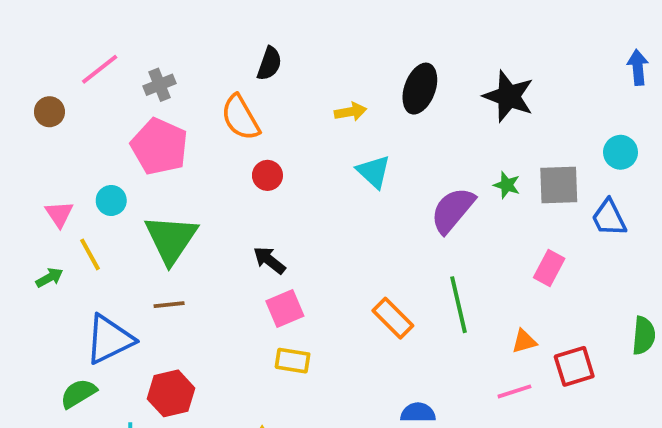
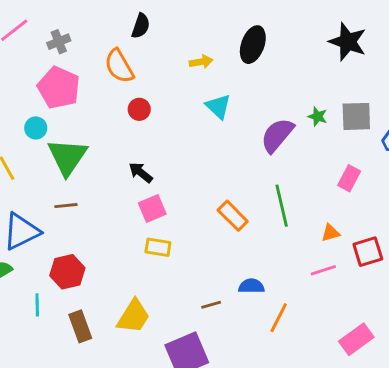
black star: (509, 96) -> (348, 42), moved
cyan circle: (111, 200) -> (36, 128), moved

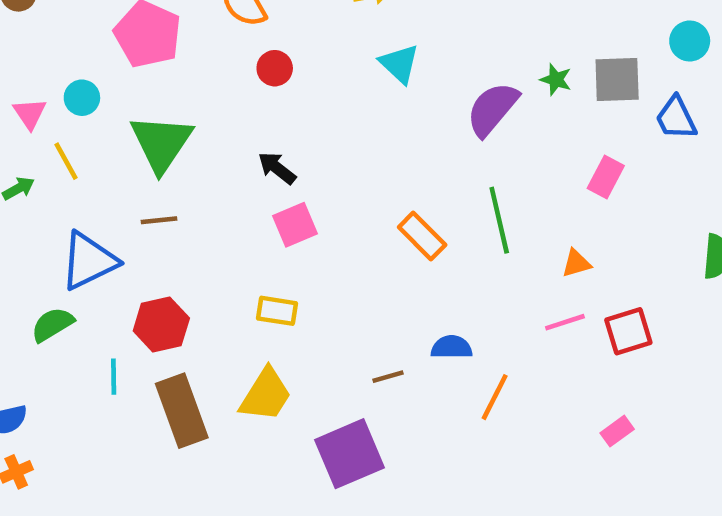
cyan circle: (36, 128) -> (82, 98), moved
yellow rectangle: (158, 247) -> (277, 311), moved
red square: (368, 252) -> (628, 331), moved
brown rectangle: (80, 326) -> (182, 411), size x1.4
pink rectangle: (356, 339) -> (617, 431), size x0.6

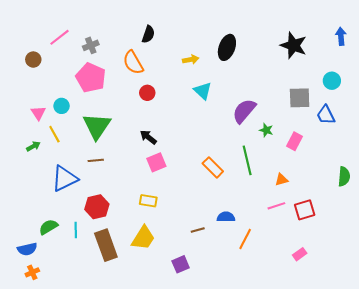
green star: (556, 80) -> (266, 130), moved
green semicircle: (52, 324) -> (48, 227), moved
purple square: (350, 454) -> (181, 264), size x0.6

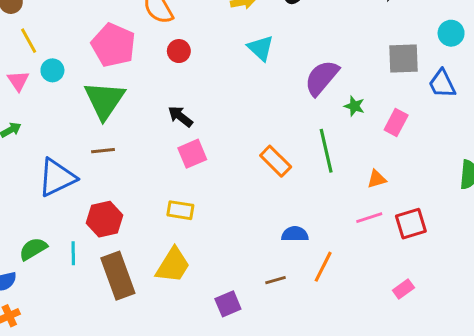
pink pentagon: (91, 78) -> (113, 45), moved
yellow line: (54, 134) -> (29, 41), moved
brown line: (198, 230) -> (276, 280), moved

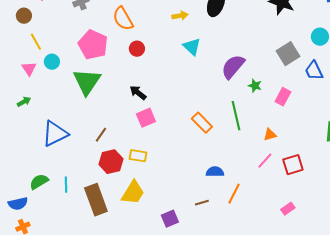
gray square: (403, 58) -> (288, 54), turned -30
brown line: (103, 151) -> (101, 135), moved, turned -49
pink line: (369, 218) -> (265, 161), turned -30
red hexagon: (104, 219) -> (111, 162), moved

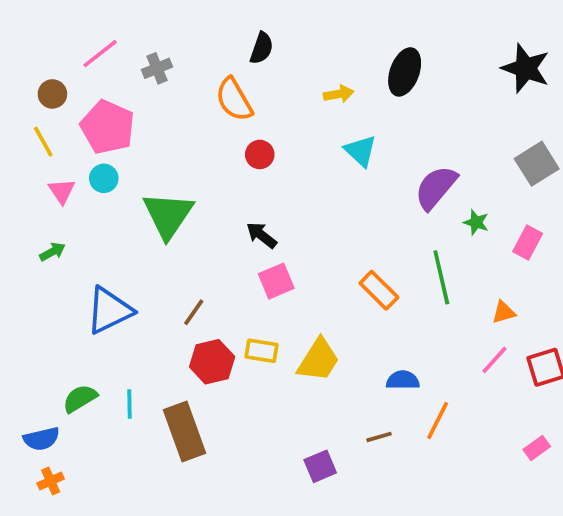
yellow line: (36, 42) -> (43, 142), moved
pink pentagon: (93, 45) -> (107, 127), moved
yellow trapezoid: (133, 193) -> (318, 360), moved

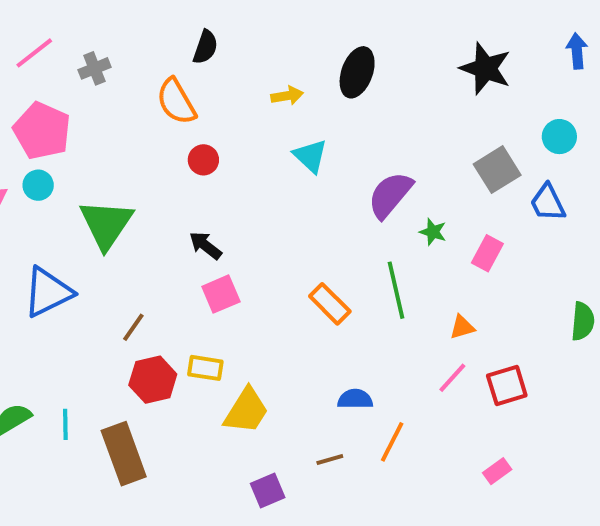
blue triangle: (109, 310) -> (48, 292), moved
yellow trapezoid: (318, 360) -> (246, 411), moved

